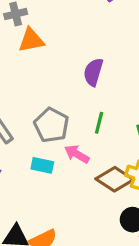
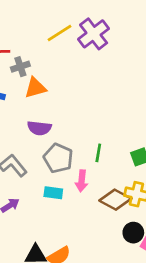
purple semicircle: (93, 72) -> (39, 128), moved, turned -95
pink arrow: (77, 154) -> (82, 181), turned -110

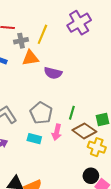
yellow line: (59, 33) -> (42, 34), moved, turned -42
purple semicircle: (39, 128) -> (53, 73), moved
brown diamond: (115, 200) -> (84, 131), moved

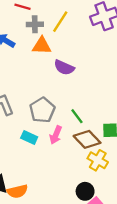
green line: (72, 113) -> (77, 116), turned -64

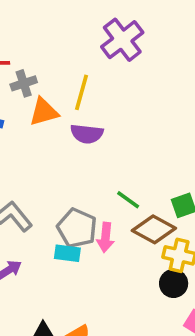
yellow line: (60, 22) -> (81, 92), moved
gray pentagon: (42, 110) -> (77, 228), moved
black circle: (85, 191) -> (174, 283), moved

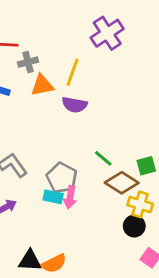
pink arrow: (106, 237) -> (70, 197), moved

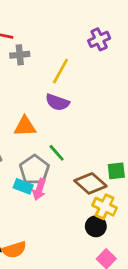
purple cross: (107, 33) -> (99, 39), size x0.7
orange triangle: (42, 85) -> (25, 126), moved
green line: (103, 158) -> (57, 153), moved

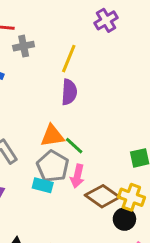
purple semicircle: (57, 102) -> (69, 92), turned -100
orange triangle: (25, 126) -> (52, 136), moved
brown diamond: (90, 183) -> (102, 196), moved
pink arrow: (39, 189) -> (77, 176), moved

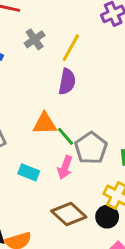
gray cross: (24, 46) -> (35, 39), moved, turned -30
gray pentagon: (53, 166) -> (91, 148), moved
brown diamond: (102, 196) -> (69, 214), moved

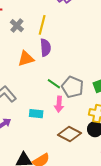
orange triangle: (45, 124) -> (26, 59), moved

